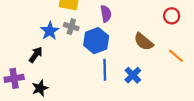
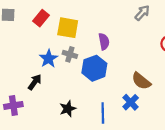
brown semicircle: (144, 42) -> (141, 81), moved
blue line: (105, 70) -> (103, 113), moved
black star: (40, 88) -> (68, 109), moved

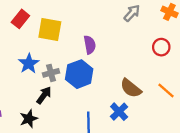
gray cross: (70, 54) -> (51, 73), moved, turned -32
black arrow: (35, 82) -> (44, 95), moved
black star: (68, 109) -> (29, 119), moved

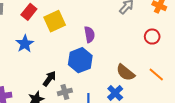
yellow square: (50, 30) -> (55, 21), turned -35
blue star: (29, 64) -> (25, 44), moved
gray cross: (51, 73) -> (65, 92), moved

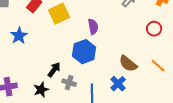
blue star: (25, 44) -> (19, 36), moved
gray cross: (65, 92) -> (69, 83), turned 32

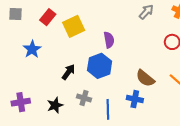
black arrow: (54, 70) -> (68, 72), moved
blue cross: (118, 84) -> (135, 99), turned -35

